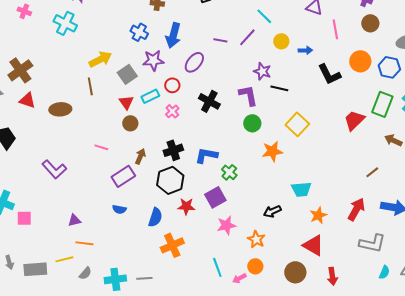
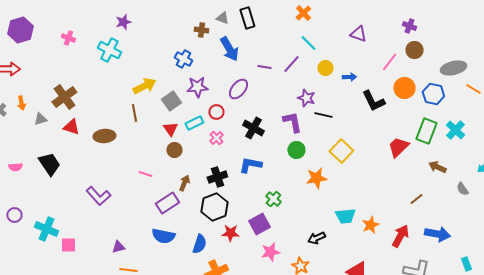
pink line: (335, 29) -> (389, 62), moved, turned 48
blue arrow: (173, 35) -> (229, 49), moved, turned -45
blue L-shape: (206, 155) -> (250, 165), moved
blue semicircle: (119, 209) -> (163, 236), size x1.6
orange star: (318, 215) -> (370, 225), moved

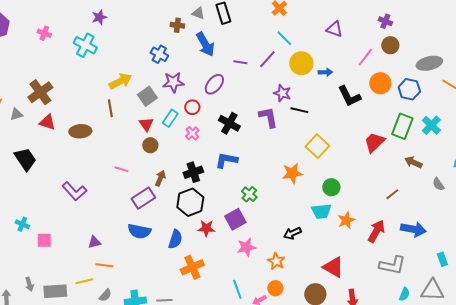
yellow circle: (325, 68) -> (301, 63), size x1.5
cyan rectangle: (194, 123) -> (170, 118), turned -30
green circle: (296, 150) -> (331, 187), moved
cyan cross: (46, 229) -> (22, 224), size x0.6

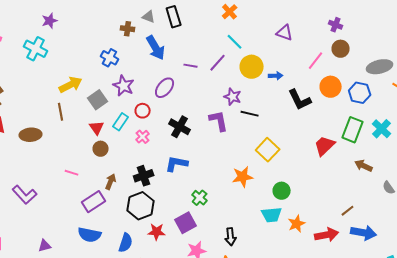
purple star: (173, 82) -> (124, 86), turned 30
brown line: (392, 194) -> (348, 211), moved
red arrow: (376, 231) -> (327, 235), turned 50
black arrow: (292, 233) -> (231, 237), moved, turned -72

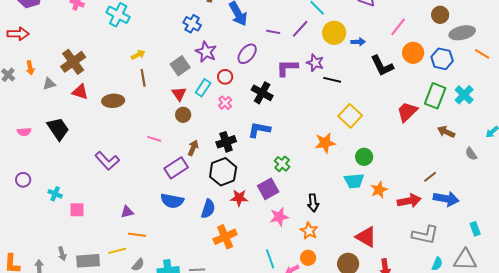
brown circle: (341, 49) -> (440, 15), moved
yellow arrow: (71, 85) -> (138, 55), moved, size x0.6
purple L-shape: (219, 121) -> (287, 68), moved, turned -80

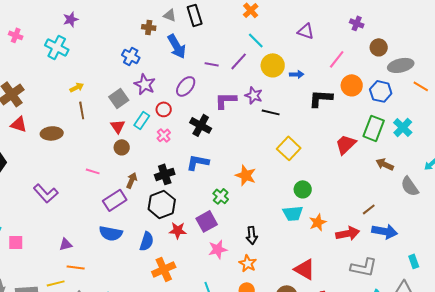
black L-shape: (382, 66) -> (321, 98), turned 120
orange star: (325, 143) -> (246, 175), moved, turned 30
gray semicircle: (471, 154) -> (410, 186), size x1.5

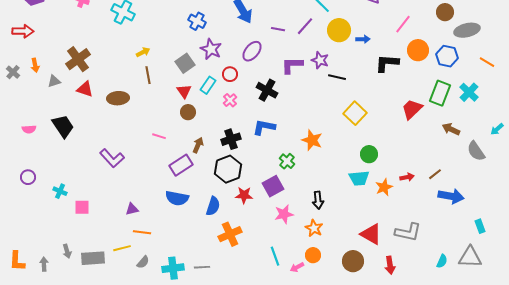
orange line: (421, 86) -> (487, 62), moved
red arrow: (348, 233) -> (407, 177), moved, size x0.6
gray L-shape: (364, 267) -> (408, 232), moved

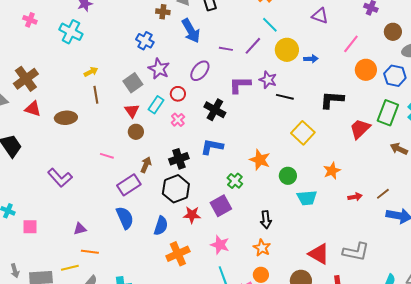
black L-shape: (387, 63) -> (332, 100), moved
green circle: (369, 154) -> (288, 176), moved
orange star: (384, 187) -> (332, 171), moved
blue semicircle: (177, 198) -> (125, 218), turned -125
pink star: (284, 214) -> (220, 245), moved, turned 30

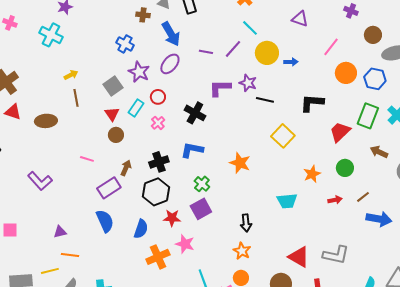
purple ellipse: (200, 71) -> (170, 64), moved
green circle: (288, 176) -> (345, 168), moved
green cross: (235, 181) -> (202, 184), moved
pink star: (220, 245) -> (185, 244), moved

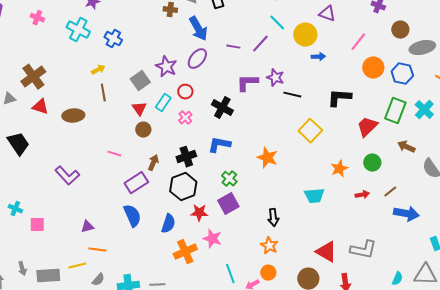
blue cross: (125, 44) -> (113, 39), moved
yellow circle: (267, 53) -> (305, 35), moved

